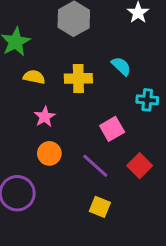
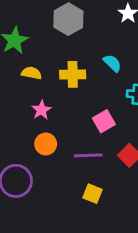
purple line: (95, 166) -> (88, 155), turned -44

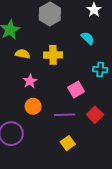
cyan semicircle: (112, 63) -> (88, 38), moved
yellow square: (93, 194) -> (68, 143), turned 32

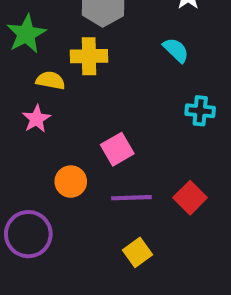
yellow cross: (53, 55) -> (89, 56), moved
pink star: (30, 81) -> (36, 119), moved
pink square: (76, 90) -> (117, 149), moved

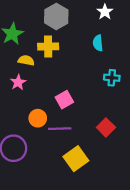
cyan semicircle: (176, 50) -> (98, 43), turned -140
purple line: (131, 198) -> (60, 129), moved
yellow square: (137, 252) -> (76, 159), size x1.5

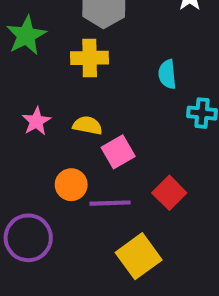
cyan semicircle: (98, 43) -> (167, 74), moved
yellow semicircle: (26, 60) -> (88, 125), moved
red square: (106, 127) -> (169, 193), moved

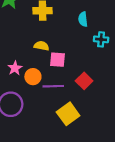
pink star: (36, 121) -> (15, 68), moved
pink square: (118, 152) -> (57, 60), turned 35

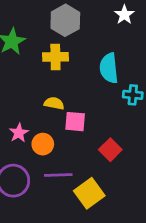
cyan semicircle: (83, 19) -> (109, 68), size x1.5
purple line: (53, 86) -> (58, 175), moved

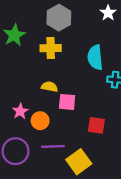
red square: (110, 150) -> (96, 125), turned -36

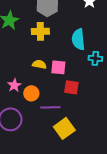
pink square: (67, 102) -> (58, 67), moved
red square: (96, 125) -> (71, 87), moved
purple line: (53, 146) -> (50, 107), moved

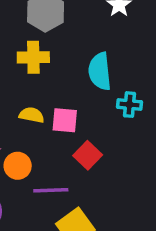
red square: (71, 87) -> (88, 155), turned 35

